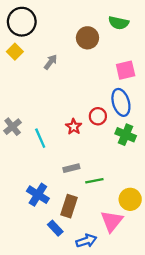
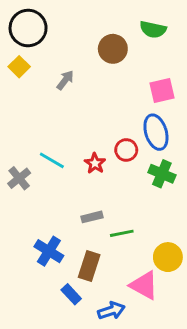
gray cross: (13, 127) -> (19, 178), moved
cyan line: (40, 138) -> (52, 160), moved, turned -36
pink triangle: (112, 221) -> (144, 285), turned -40

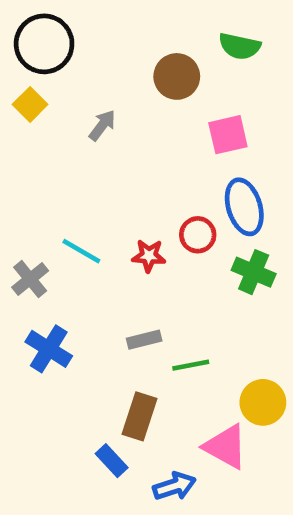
pink square: (162, 90) -> (228, 135), moved
red star: (95, 163) -> (149, 256), turned -30
blue cross: (49, 251) -> (49, 349), moved

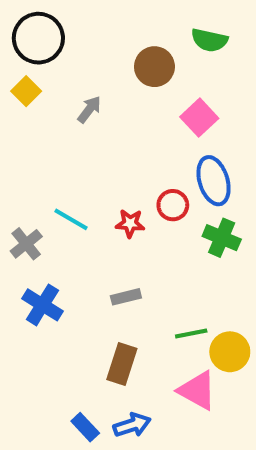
pink square: (228, 135) -> (199, 118), turned -30
green line: (191, 365) -> (191, 333), moved
blue rectangle: (112, 461) -> (85, 427), moved
blue arrow: (174, 486) -> (132, 425), moved

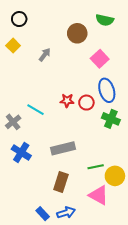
black circle: (38, 38) -> (19, 19), size x0.6
red star: (130, 223) -> (67, 101), moved
gray rectangle: (126, 297) -> (63, 148), size x1.6

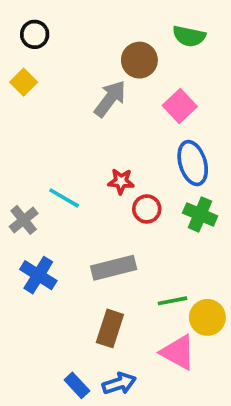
gray arrow: (45, 55) -> (110, 99), moved, size x1.5
red circle: (86, 103) -> (147, 209), moved

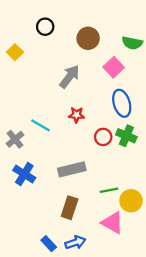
black circle: (35, 34) -> (45, 27), moved
green semicircle: (189, 36) -> (132, 43), moved
gray arrow: (110, 99) -> (70, 77), moved
red circle: (147, 209) -> (103, 137), moved

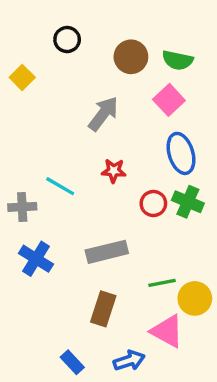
green semicircle: (132, 43) -> (178, 60), moved
gray cross: (15, 139) -> (22, 207), turned 36
blue arrow: (75, 242) -> (129, 361), moved

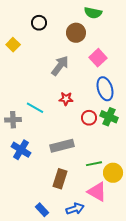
green semicircle: (178, 60) -> (93, 13), moved

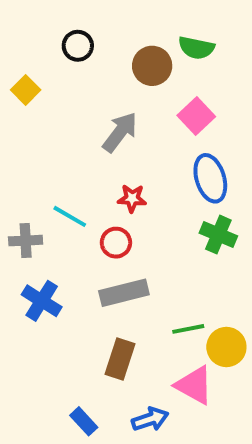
green semicircle: (93, 13) -> (196, 48), moved
red circle: (89, 118) -> (116, 243), moved

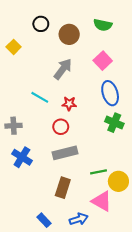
brown circle: (152, 66) -> (69, 34), moved
cyan line: (70, 216) -> (40, 97), moved

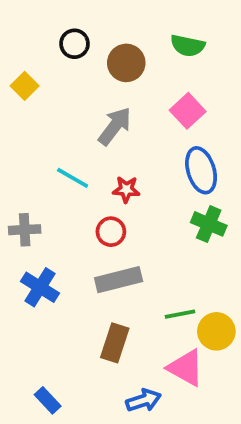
blue rectangle: (44, 220) -> (48, 400), moved

